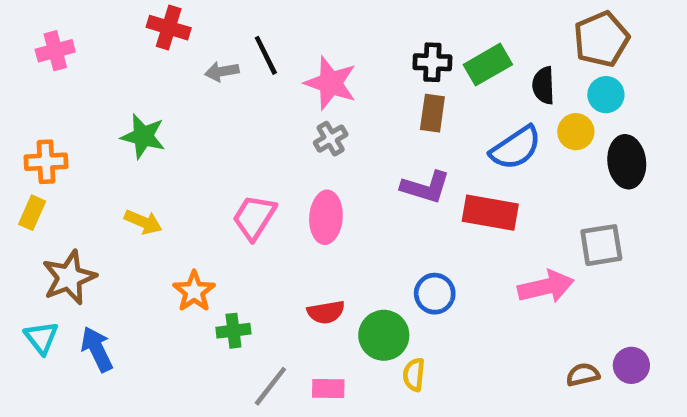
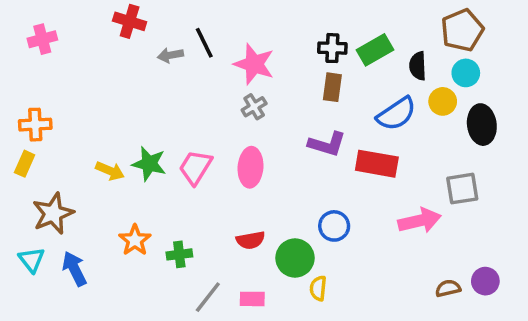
green star: (143, 136) -> (149, 164), moved
orange star: (194, 291) -> (135, 240), moved

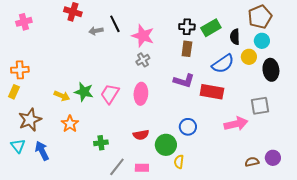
orange star: (135, 240) -> (70, 124), moved

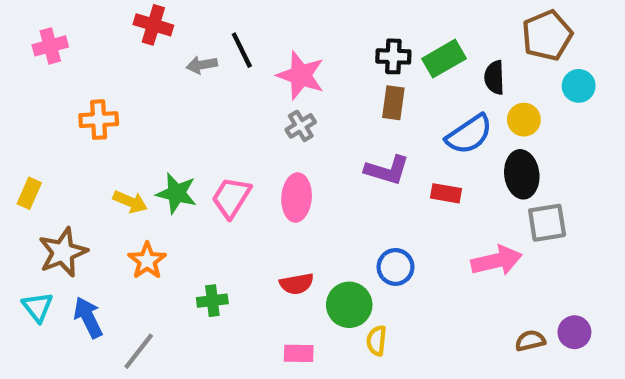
cyan circle: (262, 41) -> (579, 86), moved
orange cross: (20, 70) -> (99, 120), moved
black ellipse: (271, 70) -> (522, 174), moved
red rectangle: (212, 92) -> (446, 193), size x0.6
gray line: (117, 167) -> (139, 351), moved

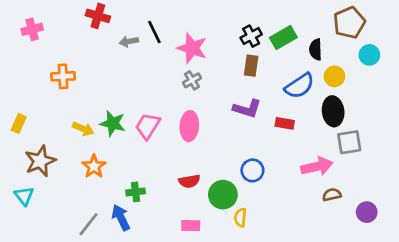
black cross: (393, 56) -> (251, 36), turned -30
blue arrow: (88, 317) -> (121, 217), moved
brown semicircle: (530, 341) -> (332, 195), moved

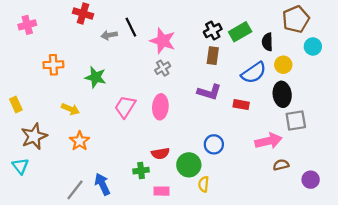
yellow rectangle: (19, 123) -> (16, 105), turned -49
green star: (113, 123) -> (96, 77), moved
green cross: (136, 192) -> (141, 171), moved

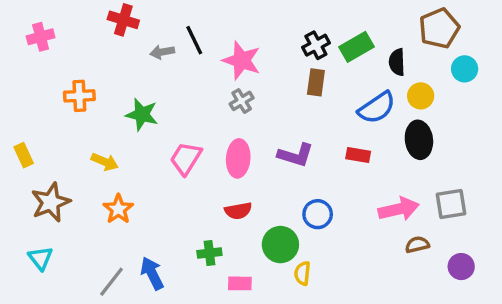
purple L-shape: (209, 92) -> (296, 155), moved
gray square: (296, 120) -> (451, 204), moved
red semicircle: (160, 153) -> (238, 211), moved
cyan triangle: (20, 166) -> (41, 258), moved

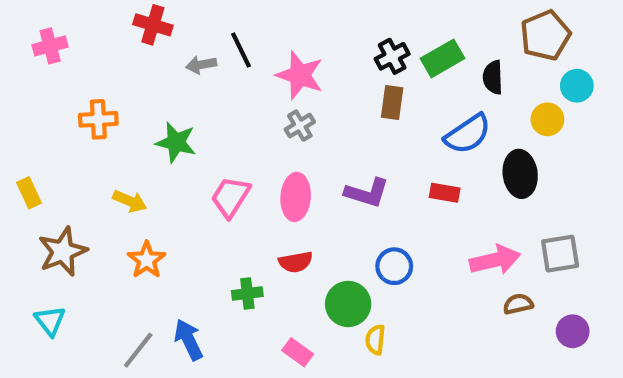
yellow circle: (421, 96) -> (547, 119), moved
green cross: (209, 253) -> (247, 293), moved
pink rectangle: (240, 283) -> (298, 352), turned 35

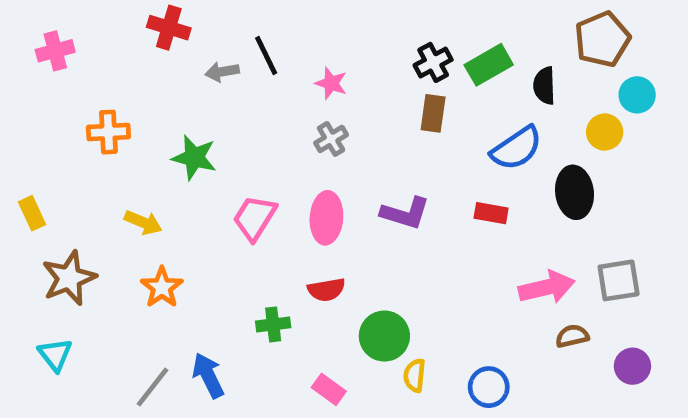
pink star: (300, 75) -> (331, 83), size x0.6
blue circle: (394, 266) -> (489, 387), moved

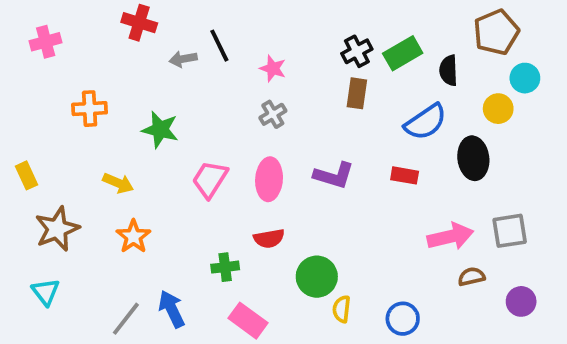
pink rectangle: (329, 389) -> (248, 321), moved, size x1.4

